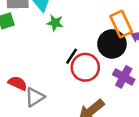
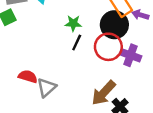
green star: (55, 23) -> (73, 23), moved
red circle: (85, 67) -> (108, 47), moved

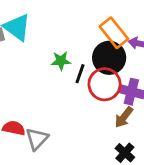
black line: (77, 42) -> (80, 74), moved
brown arrow: (104, 93) -> (124, 117), moved, size x0.7

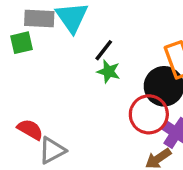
black line: (80, 74) -> (104, 50), moved

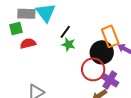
red semicircle: (30, 129) -> (28, 43), moved, turned -42

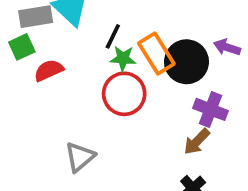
orange rectangle: (110, 36) -> (156, 53), moved
red circle: (93, 69) -> (124, 94), moved

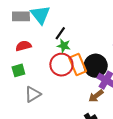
green square: (22, 47) -> (18, 70), moved
orange rectangle: (156, 53) -> (78, 65), moved
black circle: (186, 62) -> (96, 66), moved

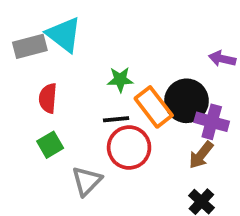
black line: (60, 33) -> (116, 119), moved, turned 64
red semicircle: (23, 46) -> (48, 98), turned -56
red circle: (61, 65) -> (129, 147), moved

